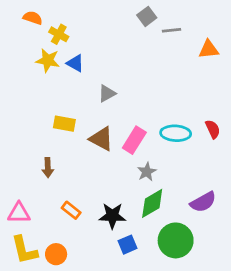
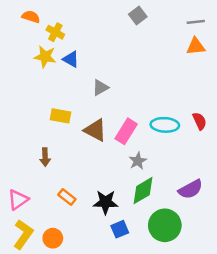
gray line: (171, 30) -> (196, 22), moved
pink triangle: (19, 213) -> (18, 200), turned -35
yellow L-shape: (24, 250) -> (23, 234), turned -132

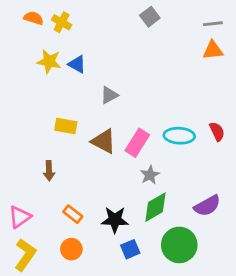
yellow cross: (55, 32) -> (62, 22), moved
orange circle: (53, 238) -> (71, 249), moved

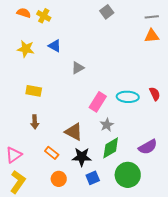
yellow star: (49, 61) -> (26, 49), moved
yellow rectangle: (66, 126) -> (34, 91), moved
brown triangle: (104, 141) -> (74, 132), moved
orange circle: (71, 249) -> (59, 179), moved

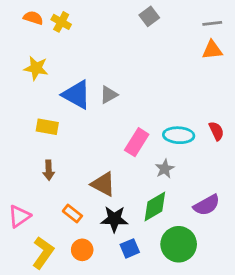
blue triangle: (55, 46) -> (77, 95), moved, size x1.6
gray star: (107, 125) -> (165, 169), moved
yellow L-shape: (18, 182) -> (43, 253), moved

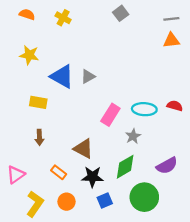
yellow cross: (61, 22) -> (63, 18), moved
red semicircle: (216, 131) -> (175, 106), turned -49

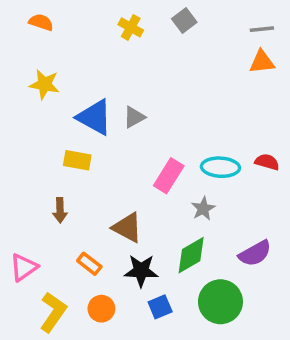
yellow cross: (63, 18) -> (131, 27), moved
yellow rectangle: (38, 102) -> (77, 160), moved

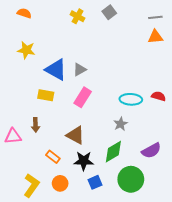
pink rectangle: (169, 176) -> (83, 97), moved
pink triangle: (24, 267) -> (13, 136), moved, turned 30

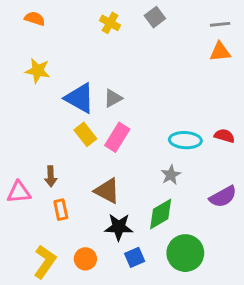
yellow rectangle: (46, 95) -> (85, 134), moved, turned 42
purple semicircle: (151, 151) -> (223, 197), moved
orange rectangle: (53, 157) -> (61, 210), moved, turned 40

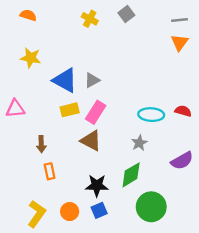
orange triangle: (220, 52) -> (180, 42), turned -48
yellow rectangle: (85, 134) -> (70, 110), turned -66
brown triangle: (107, 191) -> (91, 141), moved
pink triangle: (19, 192) -> (15, 109), moved
blue square: (135, 257) -> (99, 210), moved

